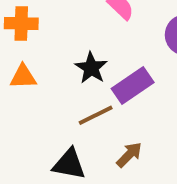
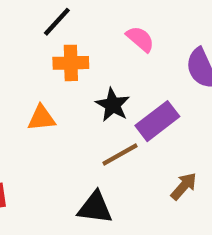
orange cross: (21, 23) -> (71, 63), moved
brown arrow: (129, 155) -> (184, 186), moved

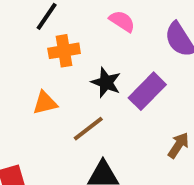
brown line: (120, 154) -> (88, 129), moved

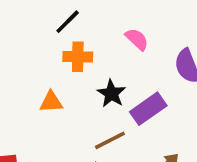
brown line: (88, 129) -> (110, 140), moved

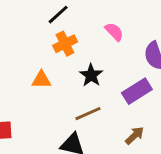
orange cross: (78, 57) -> (65, 44), turned -30
purple rectangle: (148, 109) -> (137, 91), moved

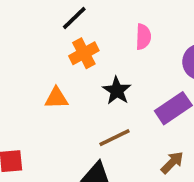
pink semicircle: (114, 32) -> (143, 37), turned 48

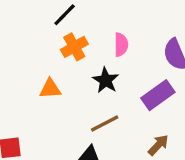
pink semicircle: (143, 37) -> (121, 45), moved

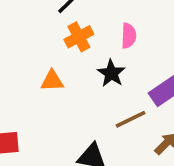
brown line: (105, 124) -> (131, 119), moved

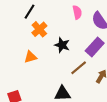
pink semicircle: (129, 36) -> (77, 12), moved

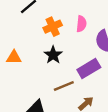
orange cross: (39, 29) -> (53, 27), moved

